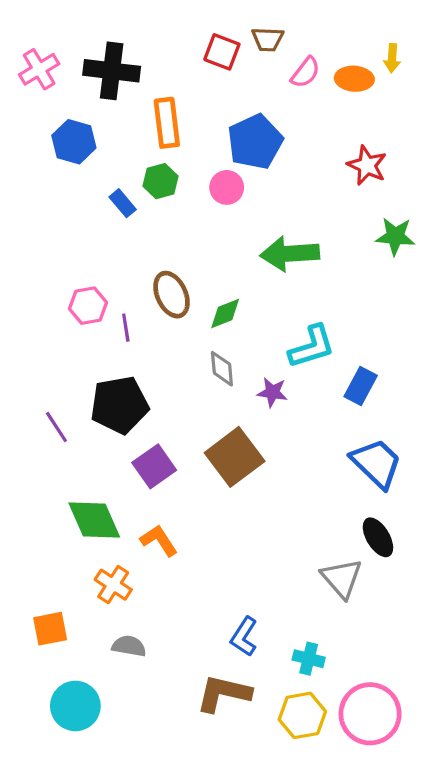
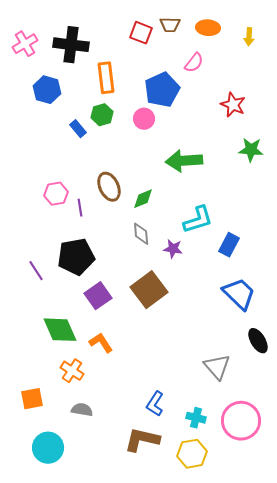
pink semicircle: (305, 72) -> (194, 63), moved
orange ellipse: (354, 79) -> (208, 28), moved
black ellipse: (378, 537) -> (258, 341), moved
pink circle: (370, 714) -> (241, 421), moved

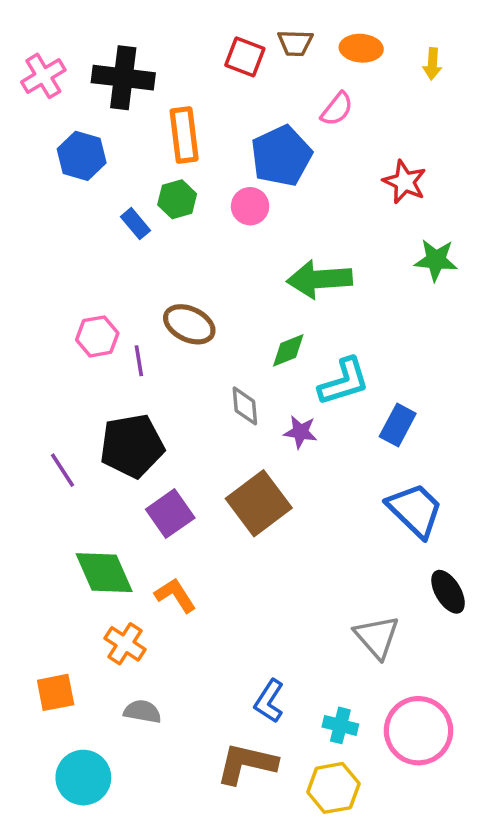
brown ellipse: (109, 187) -> (189, 324), turned -40
green diamond: (143, 199) -> (288, 350), moved

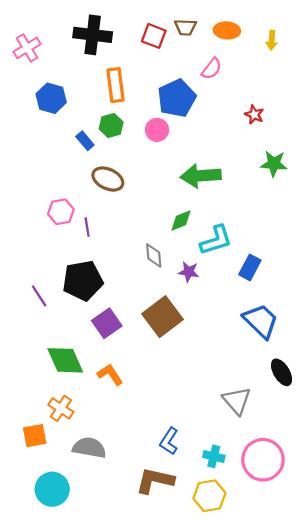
black cross: (123, 78) -> (93, 35), moved
red star: (405, 182) -> (254, 115), size x0.7
brown ellipse: (189, 324) -> (108, 179), moved
orange cross: (125, 644) -> (61, 408), moved
gray semicircle: (142, 712) -> (89, 448), size x1.4

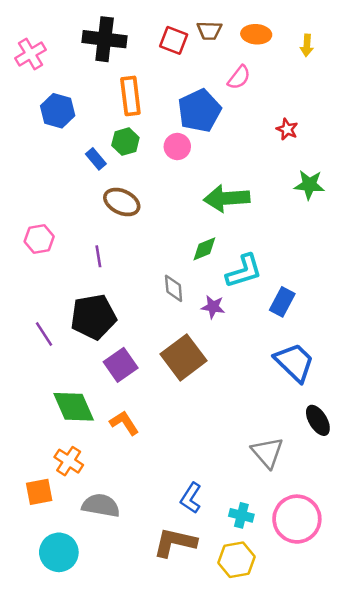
pink hexagon: (61, 212) -> (39, 239), moved

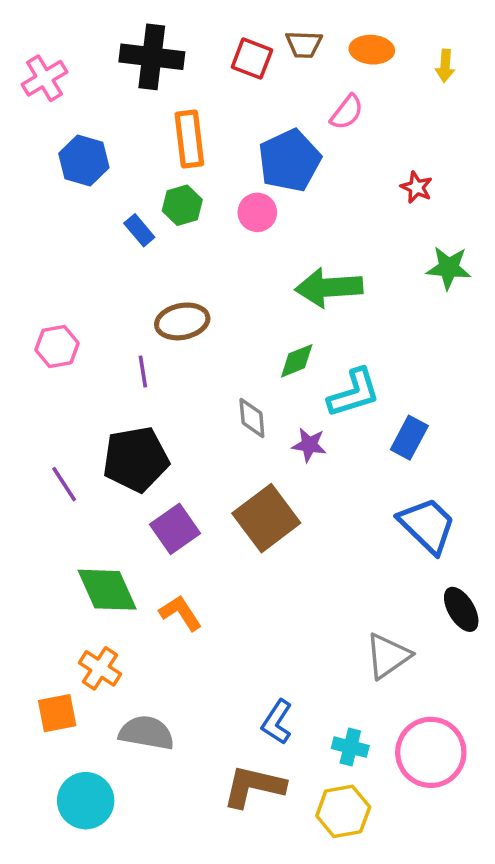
brown ellipse: (122, 202) -> (182, 321), moved, turned -36
gray triangle: (267, 452) -> (388, 656), turned 36

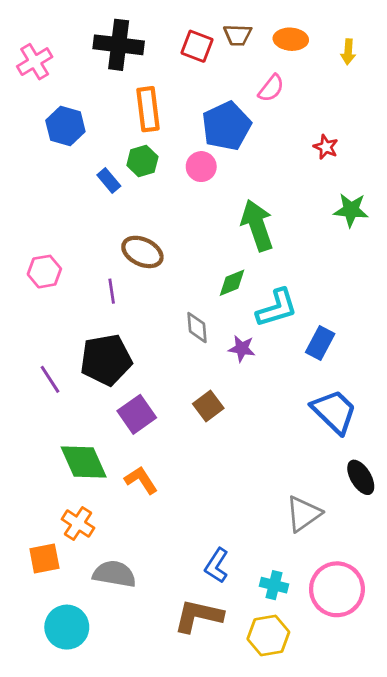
green arrow: (329, 287) -> (257, 225), turned 75
brown ellipse: (182, 321) -> (142, 252), turned 36
brown square: (266, 518) -> (208, 406), size x0.6

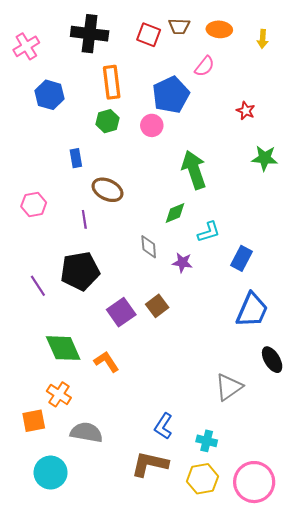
blue rectangle: (109, 181) -> (76, 158), moved, turned 30
cyan L-shape: (277, 308) -> (209, 232), size x0.7
blue trapezoid: (334, 412) -> (252, 310), turned 69
purple square: (137, 414) -> (121, 312), moved
pink circle: (337, 589) -> (254, 482), moved

